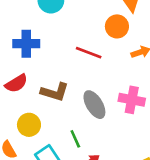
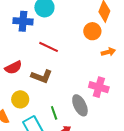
blue cross: (26, 44) -> (23, 21), moved
red line: (89, 53) -> (49, 47), moved
gray ellipse: (94, 105) -> (80, 105), moved

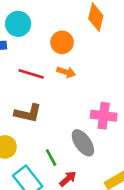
orange circle: (92, 31) -> (62, 42), moved
orange arrow: (108, 52) -> (66, 72), moved, turned 40

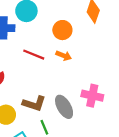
brown L-shape: (28, 113) -> (34, 104), moved
gray ellipse: (83, 143) -> (64, 107), moved

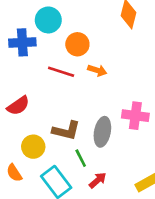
orange circle: (62, 30) -> (77, 44), moved
gray ellipse: (64, 107) -> (102, 132), turned 45

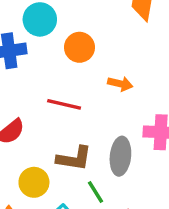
orange arrow: (97, 70) -> (120, 84), moved
red line: (61, 72) -> (64, 104), moved

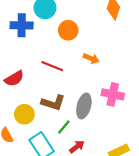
green line: (96, 192) -> (64, 127), turned 63

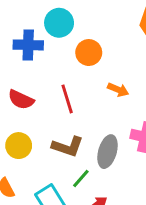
red line: (52, 66) -> (67, 99), turned 50
red semicircle: (14, 79) -> (21, 100), moved, turned 54
yellow circle: (24, 114) -> (19, 146), moved

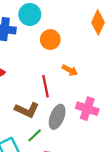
red line: (67, 99) -> (46, 86), moved

